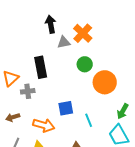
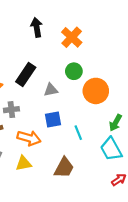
gray triangle: (64, 42) -> (51, 90), moved
black rectangle: (41, 67) -> (26, 75), turned 45
gray cross: (28, 91) -> (11, 110), moved

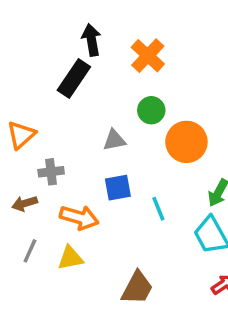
black rectangle: (26, 75) -> (74, 79), moved
brown trapezoid: (64, 168) -> (137, 288), moved

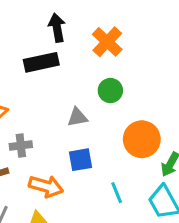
black rectangle: (74, 79) -> (41, 62), turned 44
orange circle: (186, 142) -> (142, 139), moved
cyan line: (158, 209) -> (117, 193), moved

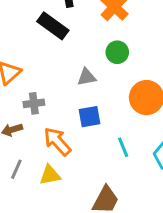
black rectangle: (41, 62) -> (53, 26), turned 48
orange arrow: (46, 186) -> (57, 141), turned -148

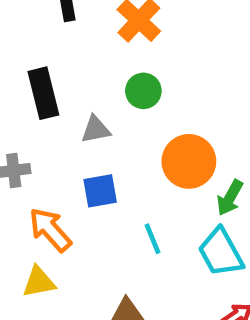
black rectangle: (53, 26) -> (43, 93), moved, turned 40

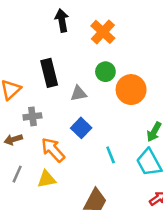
orange circle: (189, 161) -> (131, 90), moved
blue square: (100, 191) -> (81, 128), turned -36

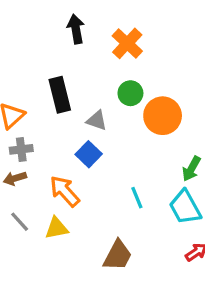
gray triangle: (79, 93) -> (97, 121), turned 30
gray cross: (32, 116) -> (21, 149), moved
blue square: (81, 128) -> (89, 154), moved
gray line: (17, 174) -> (20, 222), turned -66

